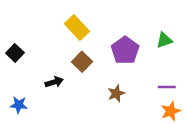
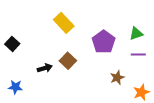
brown square: (82, 62) -> (68, 61), moved
purple line: (167, 87) -> (138, 54), moved
brown star: (116, 93) -> (117, 78), moved

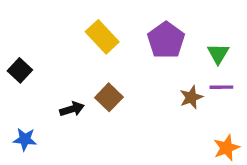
green triangle: (136, 33) -> (218, 54), turned -40
purple pentagon: (104, 42) -> (166, 40), moved
brown star: (117, 78) -> (191, 97), moved

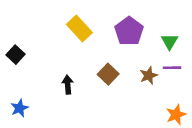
brown square: (109, 97) -> (108, 74), moved
black arrow: (72, 109) -> (68, 85), moved, turned -78
blue star: (25, 139) -> (19, 108), turned -30

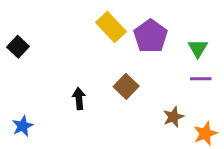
yellow rectangle: (79, 29) -> (111, 27), moved
black square: (16, 55) -> (18, 47), moved
brown star: (149, 75) -> (173, 117), moved

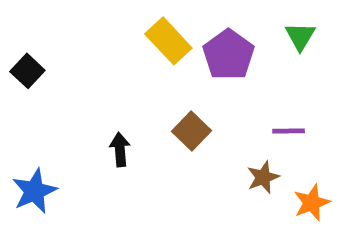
green triangle: (198, 48) -> (300, 36), moved
purple line: (201, 79) -> (289, 131), moved
blue star: (23, 126) -> (34, 191), size x1.4

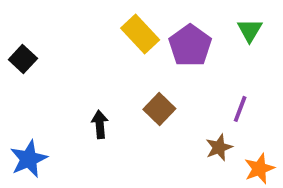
purple line: (289, 131) -> (240, 109), turned -68

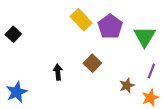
green triangle: (250, 30) -> (145, 36), moved, size x1.5
purple line: (240, 109) -> (151, 71), moved

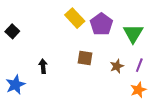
brown square: (92, 63) -> (85, 58), turned -35
black arrow: (58, 72) -> (43, 66), moved
brown star: (127, 85) -> (117, 66), moved

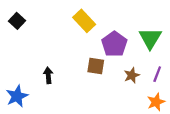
purple pentagon: (101, 24) -> (114, 44), moved
black square: (12, 31) -> (17, 21), moved

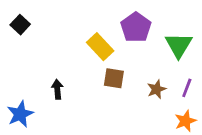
yellow rectangle: (84, 21) -> (100, 47), moved
purple pentagon: (114, 44) -> (136, 27), moved

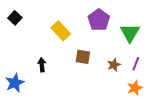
yellow rectangle: (100, 47) -> (61, 31), moved

